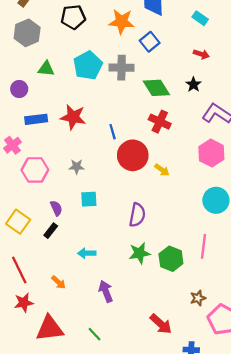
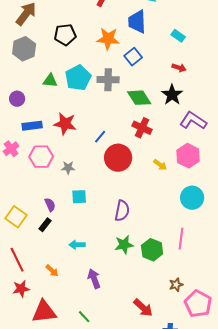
green triangle: (46, 69) -> (50, 81), moved
black star: (193, 85) -> (172, 95), size x1.5
blue line: (113, 132) -> (100, 137), turned 56
pink hexagon: (35, 170) -> (41, 157), moved
yellow arrow: (162, 170) -> (160, 165), moved

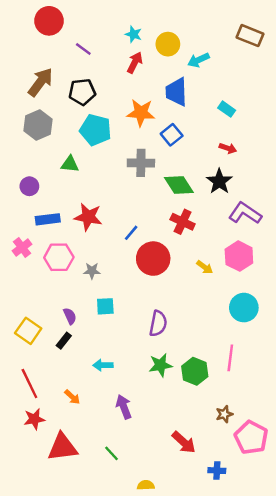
black pentagon: (65, 35) -> (82, 92), moved
cyan pentagon: (78, 78) -> (96, 130), moved, turned -30

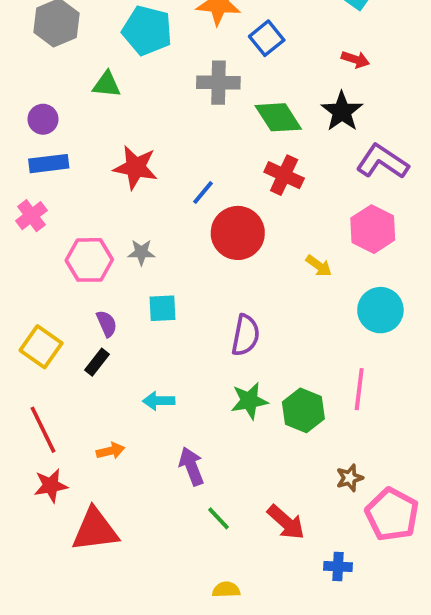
blue rectangle: (48, 219) -> (49, 164), moved
pink hexagon: (59, 257) -> (89, 260), moved
yellow arrow: (205, 267) -> (319, 266), moved
orange arrow: (72, 397) -> (110, 451), turned -56
green line: (111, 453) -> (218, 518), moved

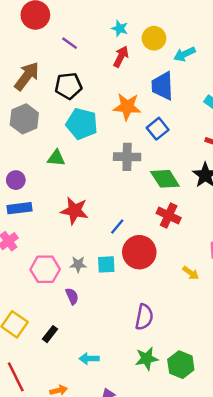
cyan square: (163, 308) -> (106, 264), moved
purple semicircle: (107, 324) -> (72, 296), moved

